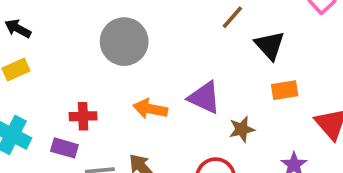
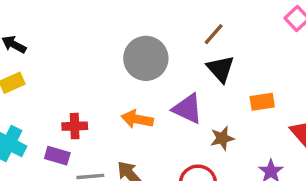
gray circle: (124, 42) -> (146, 58), moved
black triangle: (270, 45) -> (221, 69), moved

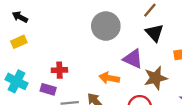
orange arrow: (137, 119) -> (109, 78), moved
brown star: (222, 138) -> (156, 78), size x1.5

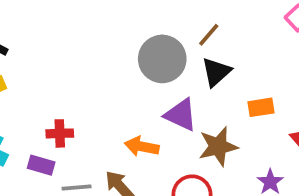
gray circle: (106, 26) -> (162, 59), moved
black triangle: (154, 33) -> (216, 72), turned 30

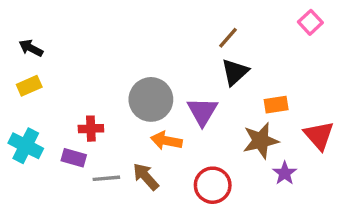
gray circle: (162, 59) -> (151, 99), moved
purple triangle: (181, 115) -> (202, 111), turned 36
brown star: (218, 146) -> (261, 141), moved

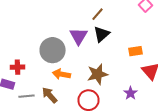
orange rectangle: (276, 105) -> (136, 51), moved
purple triangle: (202, 111) -> (78, 36), moved
brown star: (261, 141) -> (98, 74), moved

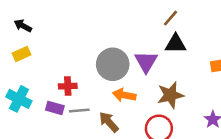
black triangle: (102, 34) -> (176, 44), turned 42
purple triangle: (78, 36) -> (146, 62), moved
gray line: (26, 96) -> (79, 110), moved

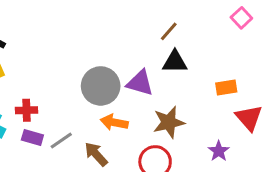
purple triangle: (146, 62) -> (140, 83), turned -45
red cross: (68, 86) -> (26, 110), moved
gray line: (79, 110) -> (61, 140), turned -30

